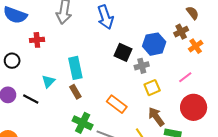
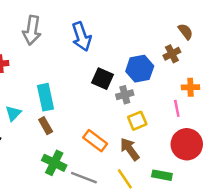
orange cross: (196, 46) -> (190, 87), moved, turned 32
pink line: (185, 77) -> (177, 108), turned -64
brown arrow: (156, 117) -> (130, 149), moved

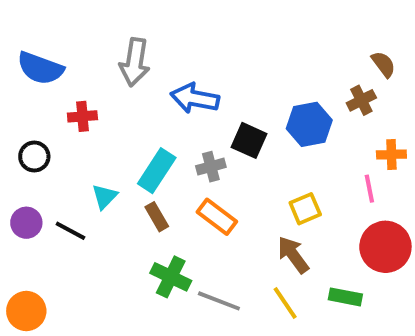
blue arrow: (81, 36) -> (195, 98), moved, turned 120
gray cross: (125, 95) -> (211, 167), moved
cyan rectangle: (46, 97) -> (157, 171), turned 45
orange rectangle: (95, 141) -> (217, 217), moved

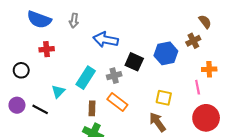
gray arrow: (135, 62) -> (74, 21), size x0.6
blue semicircle: (40, 68) -> (39, 20), moved
yellow square: (305, 209) -> (164, 98), turned 35
brown rectangle: (157, 217) -> (92, 108), moved, turned 32

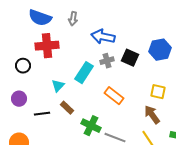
red cross: (47, 49) -> (47, 46), size x1.6
gray cross: (114, 76) -> (107, 61), moved
brown rectangle: (92, 108) -> (67, 108), moved, turned -48
black line: (40, 109) -> (42, 114), moved, turned -35

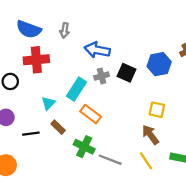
orange rectangle: (114, 96) -> (91, 114), moved

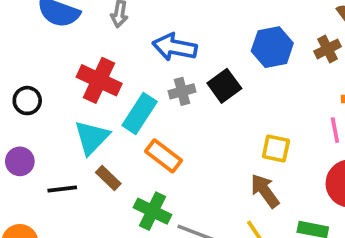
red cross: (36, 60) -> (99, 80), moved, turned 30
blue hexagon: (159, 64) -> (272, 47), moved
black square: (127, 73) -> (224, 86), turned 30
cyan triangle: (48, 103) -> (92, 137), size x1.5

